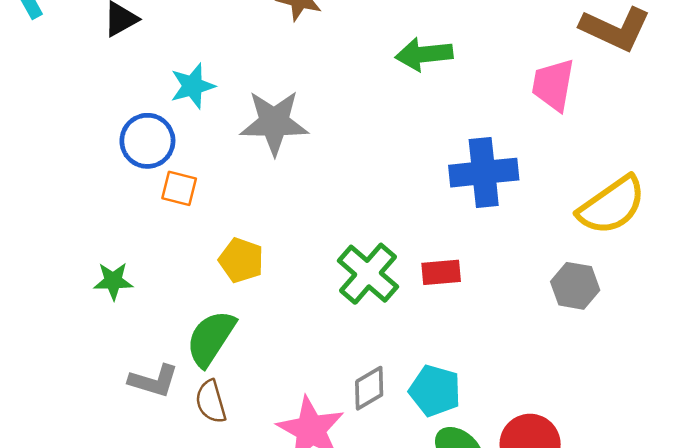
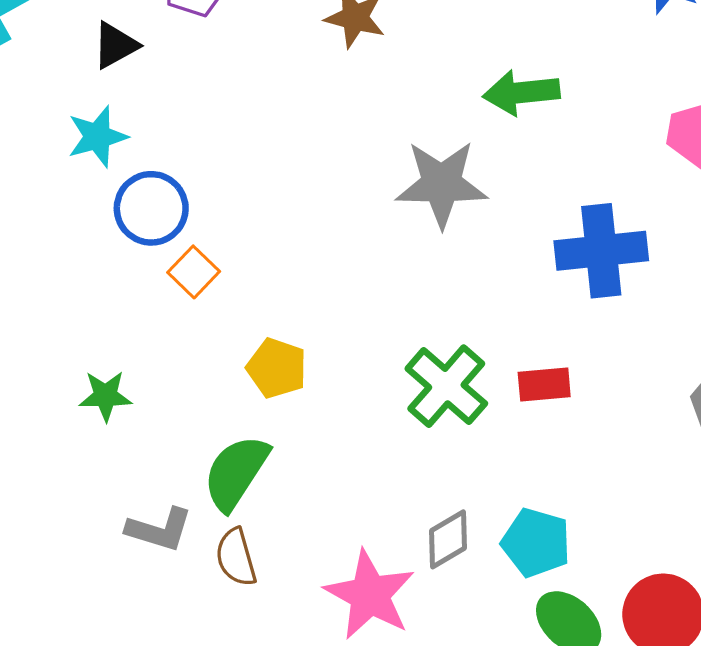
cyan star: (193, 86) -> (97, 137), moved
gray star: (274, 123) -> (441, 184), moved
orange square: (179, 188) -> (194, 272), turned 30

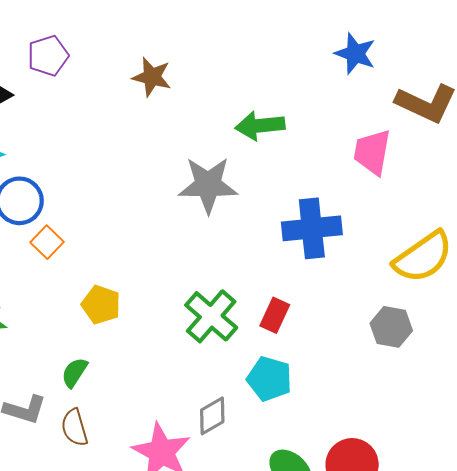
red rectangle: (544, 384) -> (275, 315), turned -60
green semicircle: (236, 473) -> (75, 372), size x0.6
cyan pentagon: (536, 543) -> (269, 379), moved

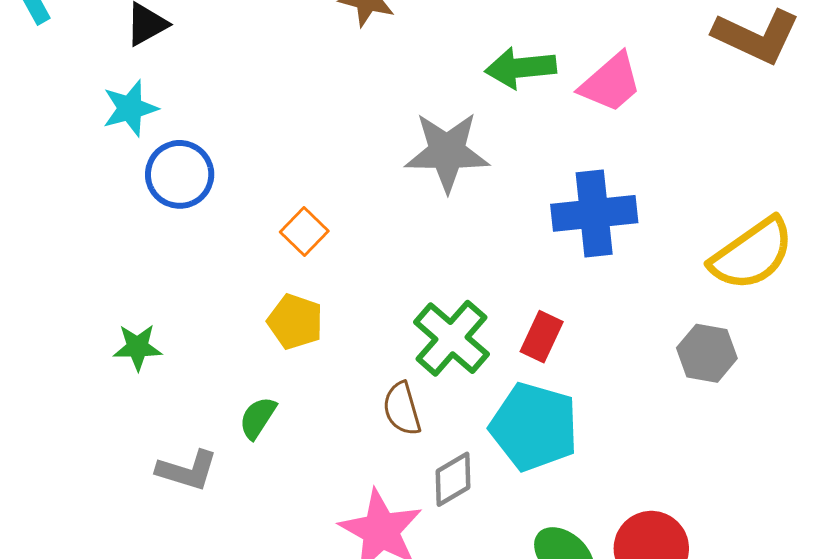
pink trapezoid: (372, 152) -> (611, 83), moved, turned -141
orange square: (47, 242) -> (304, 232), moved
cyan pentagon: (269, 379) -> (534, 427), size x1.4
brown semicircle: (75, 428) -> (402, 409), moved

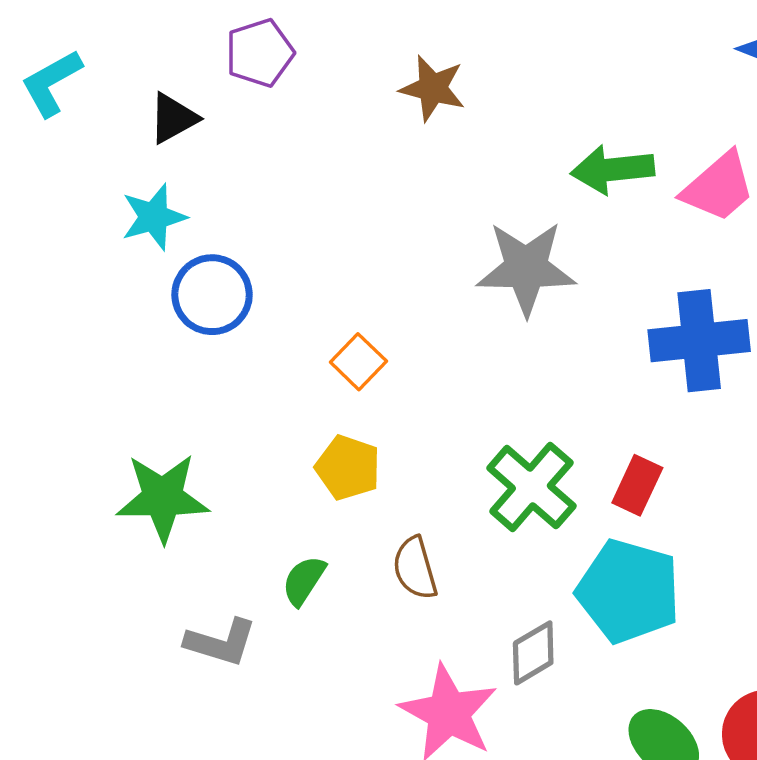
green star: (138, 347) -> (163, 498), size x1.6
brown semicircle: (402, 409) -> (415, 568), moved

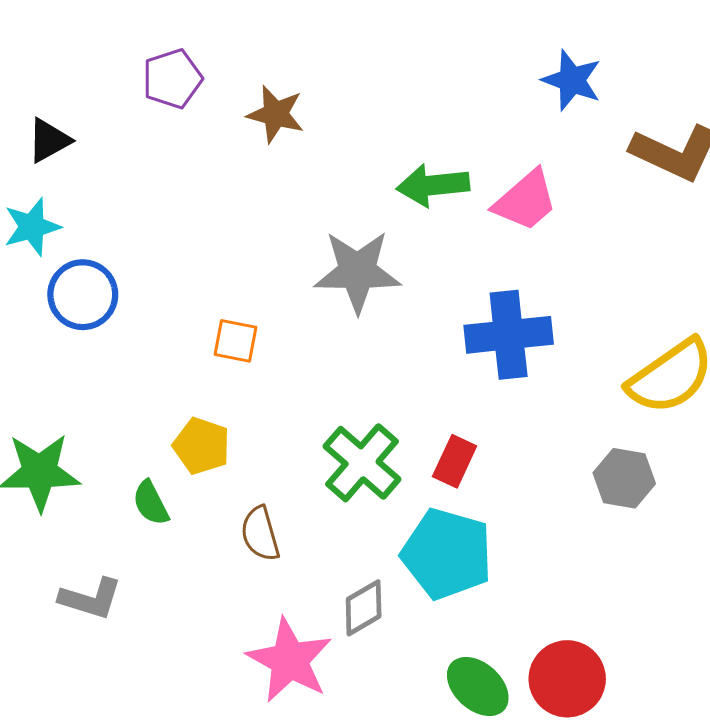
purple pentagon: (260, 53) -> (172, 79), moved
orange square: (358, 362) -> (236, 341), moved, turned -33
green semicircle: (304, 581) -> (151, 503), moved, turned -60

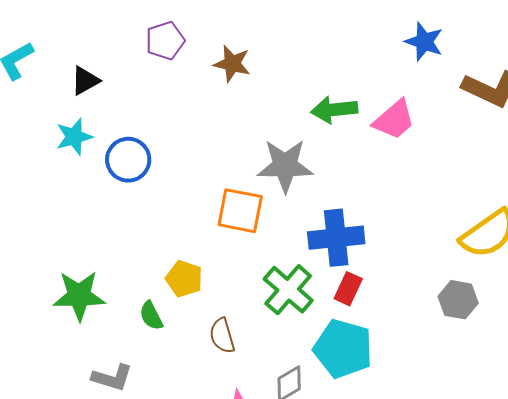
blue circle: (83, 295) -> (128, 160), moved
blue cross: (509, 335) -> (336, 238), moved
orange square: (236, 341) -> (240, 211), moved, size x1.6

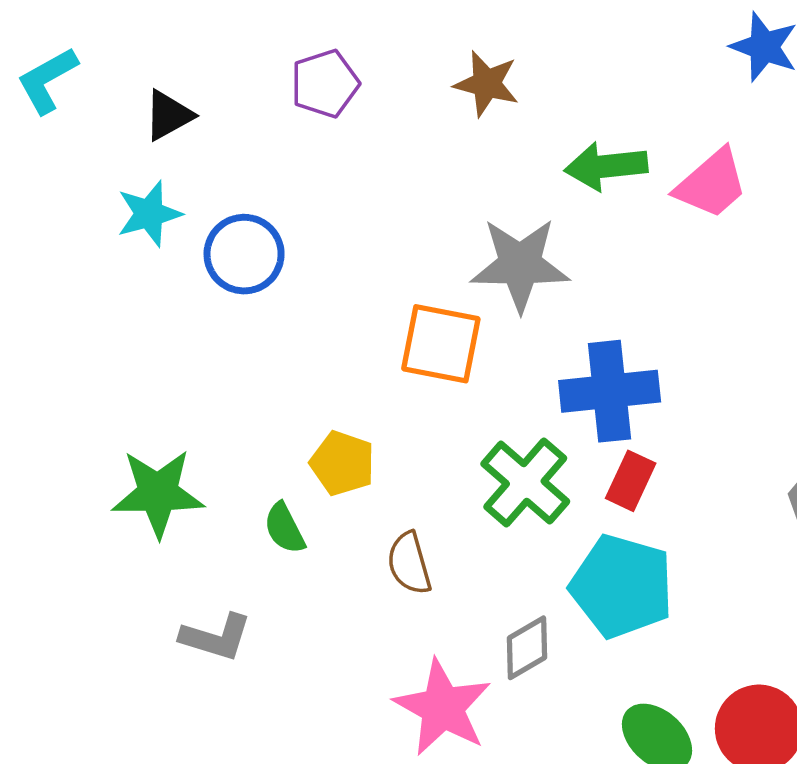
purple pentagon: (165, 41) -> (325, 84), moved
brown star: (232, 64) -> (487, 84), moved

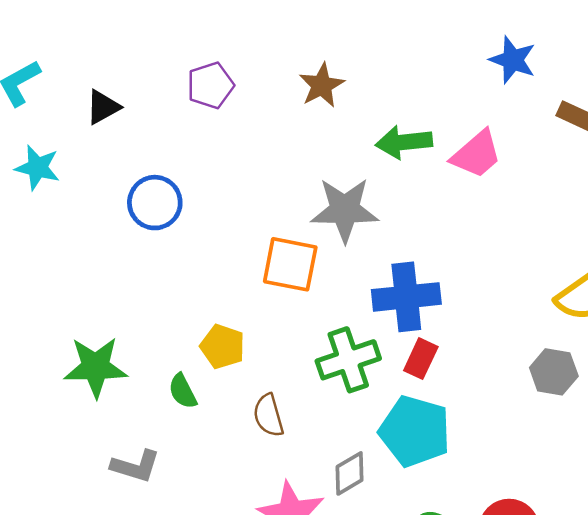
brown star: (487, 84) -> (322, 85), turned 30
cyan star: (149, 214) -> (38, 168), moved, turned 30
green cross: (525, 483) -> (348, 360), turned 30

